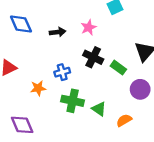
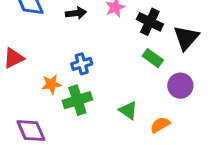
black cross: (93, 57) -> (150, 22), moved
green cross: (73, 101) -> (77, 100), moved, turned -30

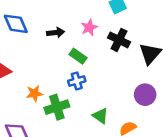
green rectangle: (153, 58) -> (78, 56), moved
blue cross: (82, 64) -> (77, 81), moved

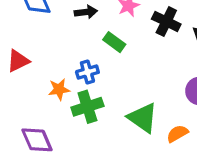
blue cross: (77, 81) -> (87, 72), moved
green triangle: (100, 116) -> (143, 118), size x1.5

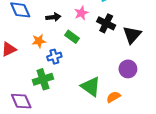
orange star: (59, 89) -> (39, 41), moved
green cross: (87, 107) -> (43, 79), moved

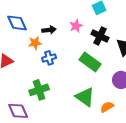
green rectangle: (72, 37) -> (90, 62), moved, size x1.5
orange star: (39, 41) -> (35, 43), moved
blue cross: (54, 57) -> (49, 58), moved

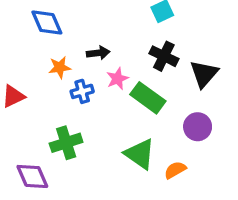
blue diamond: (17, 23) -> (47, 22), moved
pink star: (76, 26) -> (117, 79), moved
black arrow: (49, 30) -> (98, 53), moved

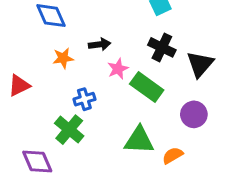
blue cross: (82, 91) -> (84, 99), moved
green cross: (66, 143) -> (69, 130), turned -32
green triangle: (140, 154) -> (139, 140), turned -32

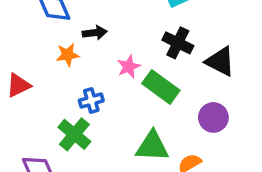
black arrow: (100, 44) -> (95, 33), moved
black triangle: (200, 64) -> (220, 62), turned -44

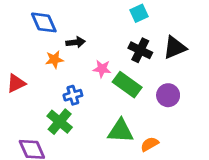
black triangle: (220, 62) -> (175, 48), moved, turned -50
pink star: (129, 67) -> (102, 69), turned 30
purple circle: (213, 117) -> (168, 95), moved

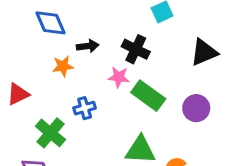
black cross: (140, 50) -> (136, 49), moved
green cross: (60, 122) -> (50, 133), moved

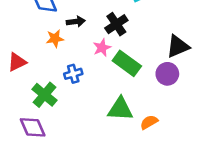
black cross: (136, 49) -> (116, 24), turned 30
black triangle: (204, 52) -> (178, 46), moved
pink star: (119, 77) -> (102, 48), turned -30

